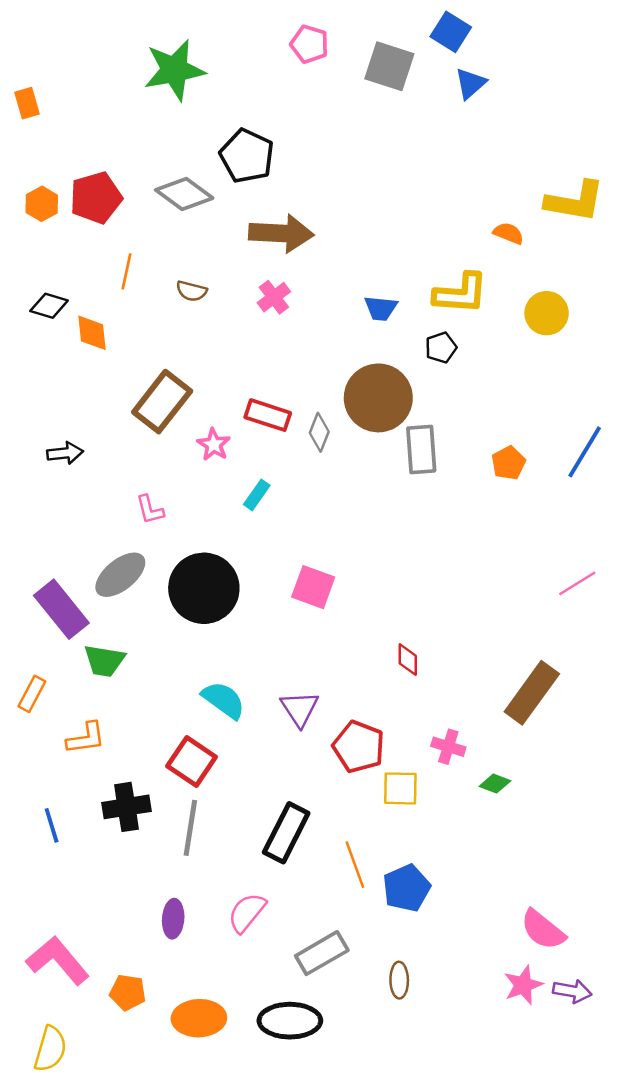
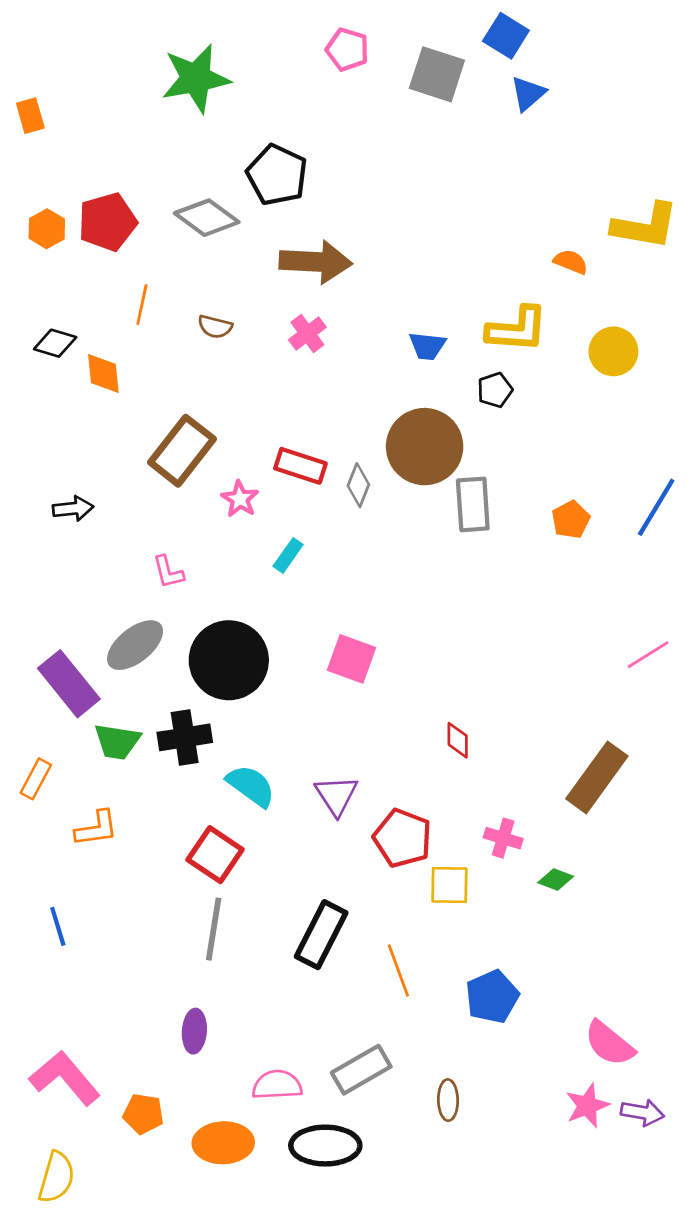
black cross: (126, 807) -> (185, 737), moved
blue pentagon: (407, 888) -> (492, 997), moved
pink semicircle: (247, 913) -> (277, 1085), moved, turned 48

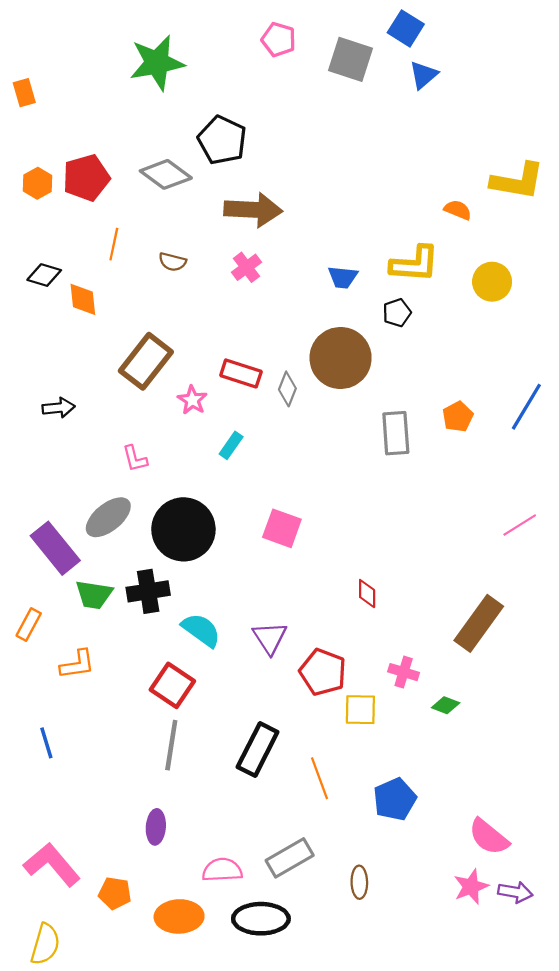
gray rectangle: (473, 504) -> (396, 433), moved

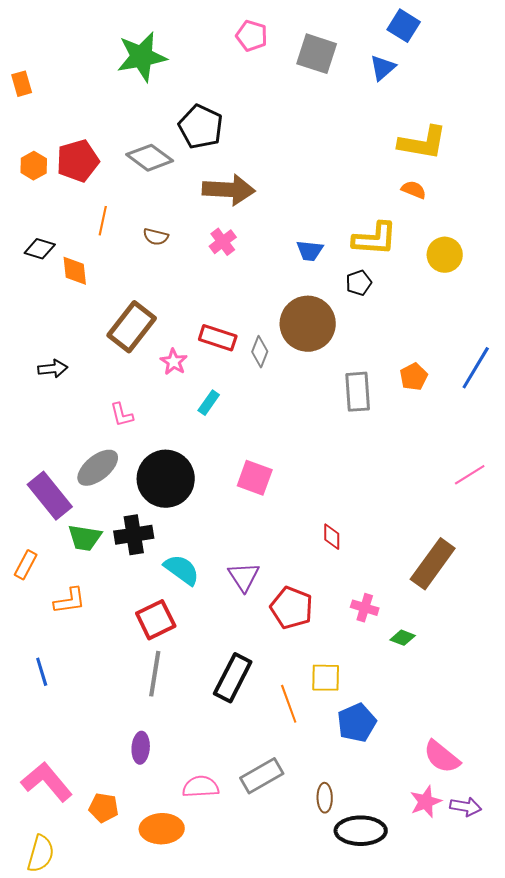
blue square: (406, 28) -> (404, 26), moved
yellow L-shape: (517, 181) -> (423, 143), moved
red square: (172, 685) -> (156, 620), turned 30
yellow square: (360, 710) -> (326, 678), moved
black ellipse: (261, 919) -> (361, 831), moved

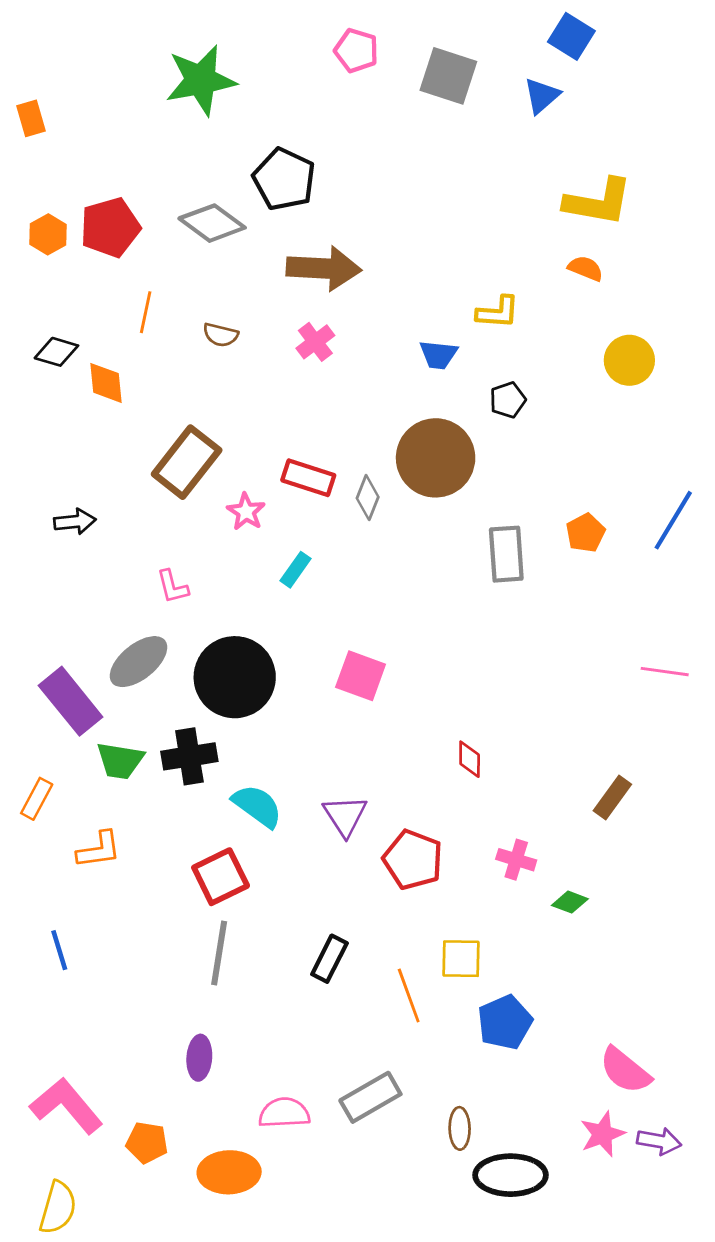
yellow L-shape: (375, 239) -> (498, 312), moved, size x0.7
pink line: (470, 475) -> (665, 672), turned 40
brown rectangle: (433, 564) -> (612, 797), size x0.6
black rectangle: (233, 678) -> (329, 959), size x0.7

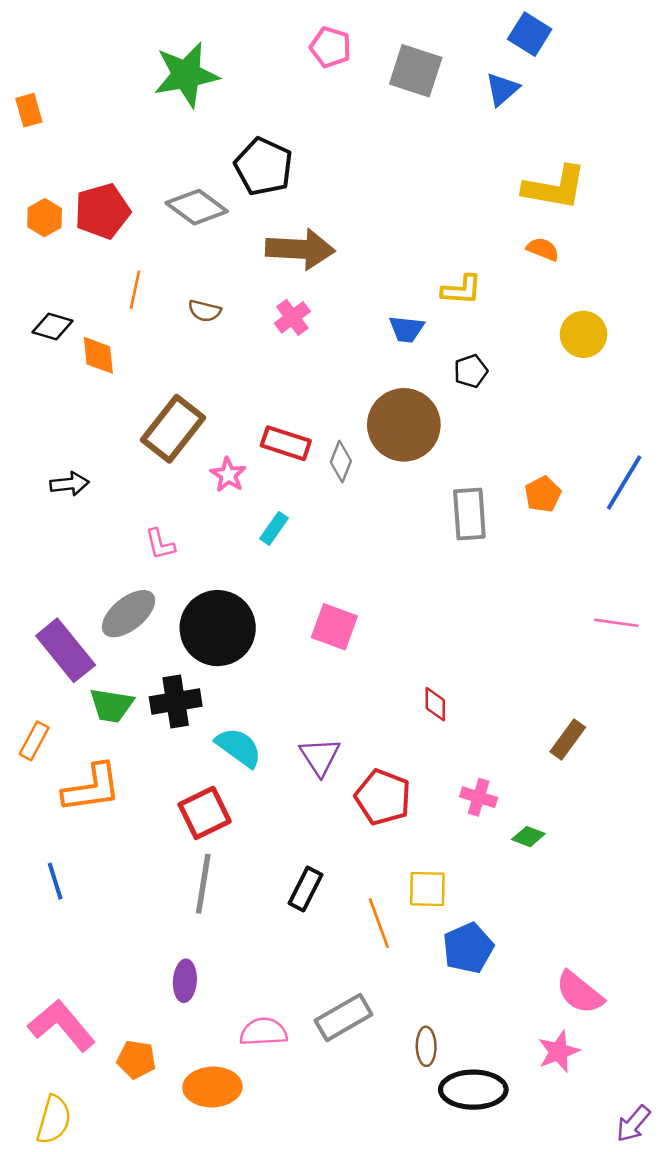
orange L-shape: (99, 850) -> (92, 788), size x1.4
purple arrow: (659, 1141) -> (633, 1124), moved, turned 120

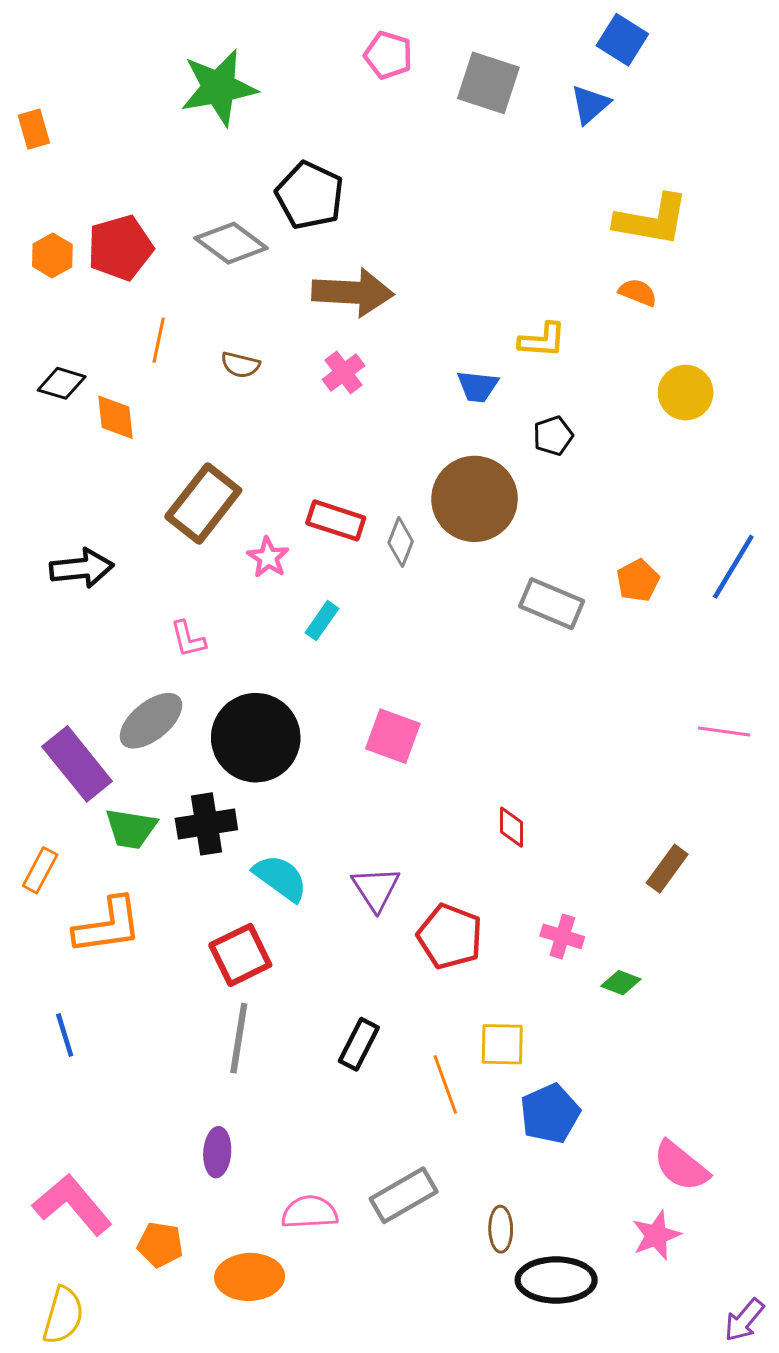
black arrow: (69, 484) -> (82, 568), size x1.4
gray rectangle: (469, 514) -> (552, 604), turned -63

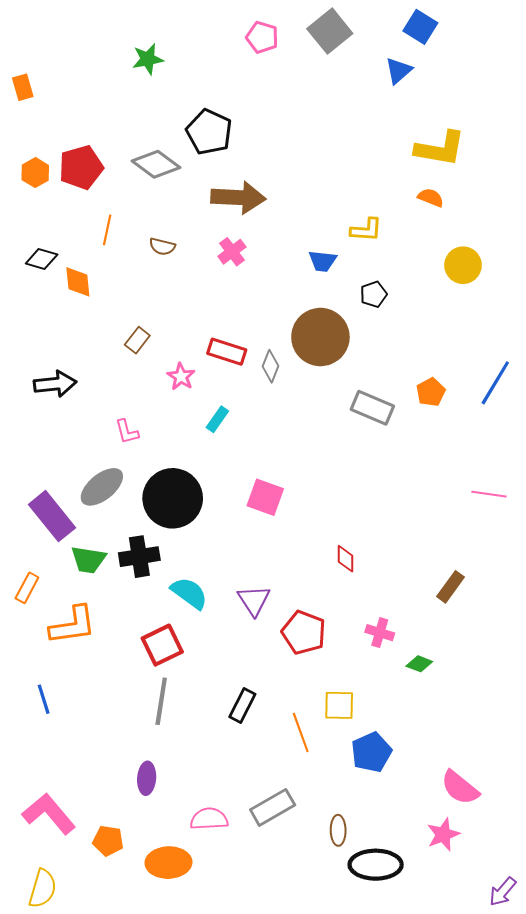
gray square: (488, 83) -> (330, 31), moved, turned 33
green star: (219, 88) -> (148, 59), size x0.6
brown rectangle: (203, 503) -> (137, 340), size x0.5

